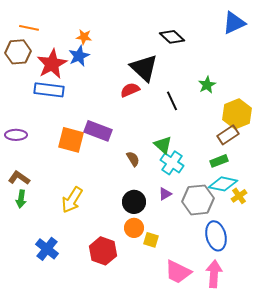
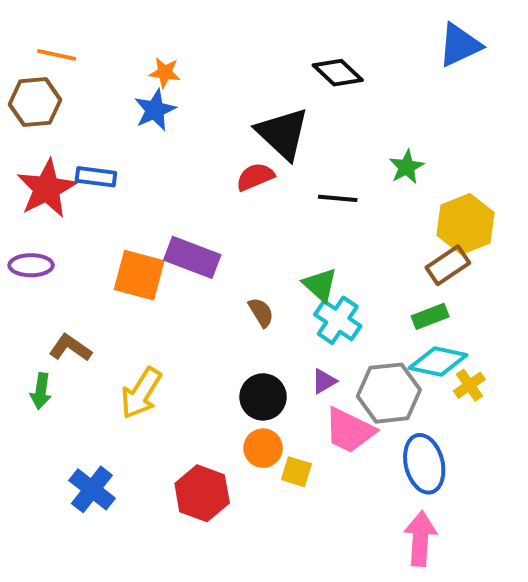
red star: (52, 64) -> (47, 189), moved
blue rectangle: (49, 90) -> (96, 177), size x0.7
black line: (172, 101) -> (338, 198), turned -60
brown L-shape: (19, 178) -> (70, 348), moved
pink trapezoid: (178, 272) -> (350, 430), moved

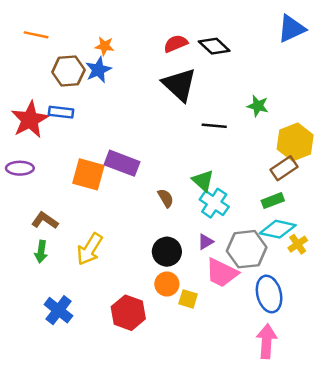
brown hexagon: (35, 102) -> (68, 71), moved
green star: (407, 167) -> (258, 106), turned -30
red semicircle: (255, 177) -> (176, 44), moved
green arrow: (41, 391) -> (41, 252), moved

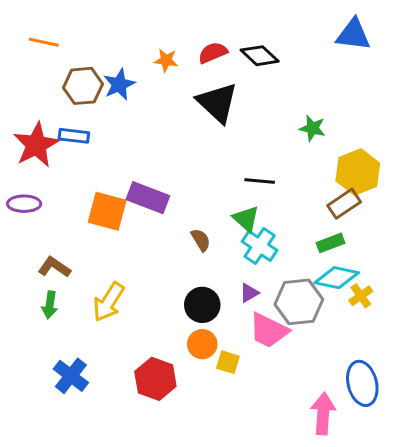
blue triangle: (291, 29) -> (353, 35), turned 32
orange star: (105, 46) -> (166, 60), moved
black line: (214, 126) -> (260, 181), moved
blue ellipse: (269, 294) -> (362, 383), moved

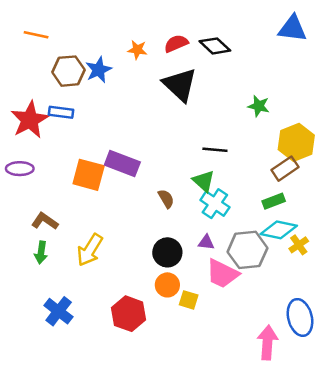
purple triangle: (249, 293) -> (206, 242), turned 36

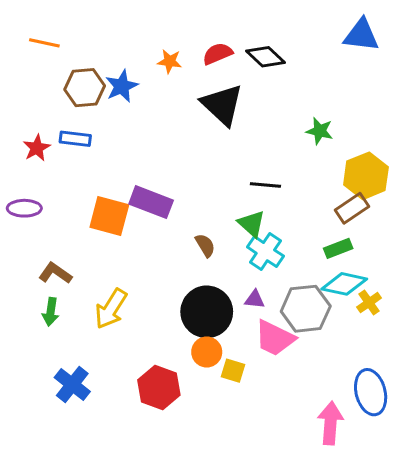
red star: (30, 120) -> (37, 148), size x0.6
black circle: (167, 252) -> (207, 312), size x1.4

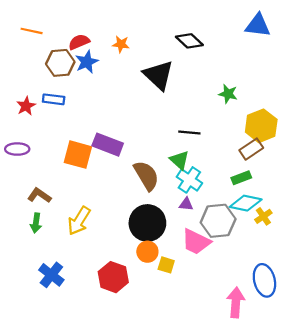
red semicircle: (218, 54) -> (79, 42), moved
brown semicircle: (205, 245) -> (146, 176), size x1.8
purple triangle: (255, 299) -> (186, 204), moved

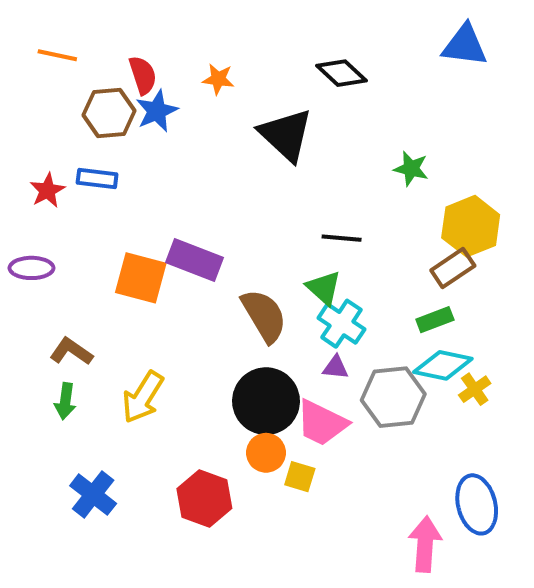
red semicircle: (79, 42) -> (143, 75), turned 95
pink trapezoid: (196, 242) -> (322, 423), moved

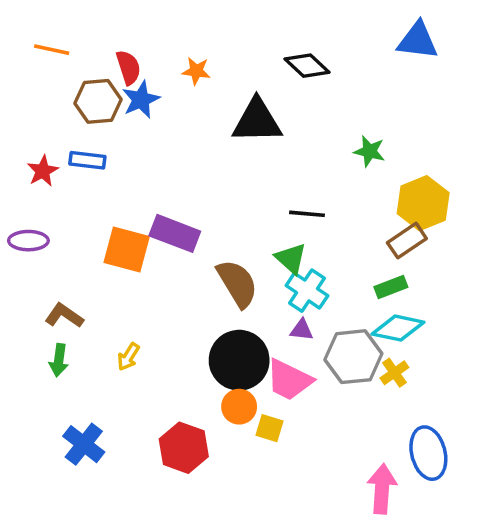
black triangle: (286, 135) -> (257, 121), turned -44
yellow cross: (475, 389) -> (394, 373), moved
yellow arrow: (143, 397) -> (128, 357), size x0.6

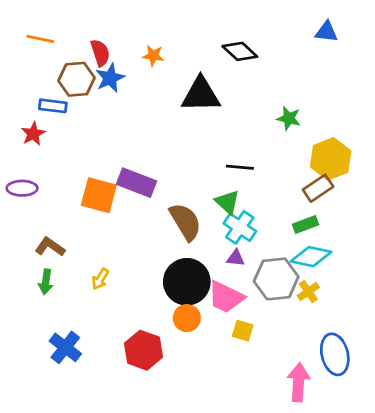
blue triangle: (418, 41) -> (326, 32), size x0.7
blue rectangle: (87, 160) -> (53, 106), moved
yellow square: (269, 428) -> (243, 331), moved

